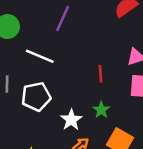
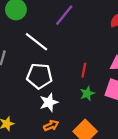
white pentagon: (36, 97) -> (39, 76), moved
green star: (101, 110) -> (87, 93), moved

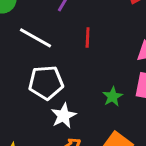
red line: (84, 70) -> (88, 37), moved

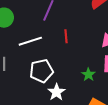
white line: (35, 38) -> (30, 41), turned -40

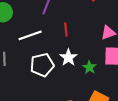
white star: (56, 92) -> (68, 58), moved

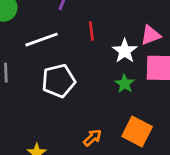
white star: (68, 58) -> (125, 51), moved

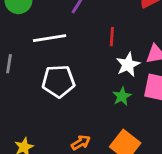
red line: (91, 31) -> (112, 37), moved

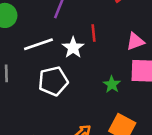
white star: (128, 65) -> (73, 48), moved

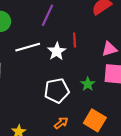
white pentagon: (53, 81) -> (57, 91), moved

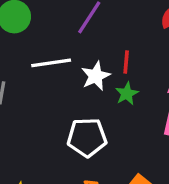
green star: (88, 84) -> (127, 94), moved

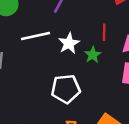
red line: (126, 62) -> (104, 32), moved

